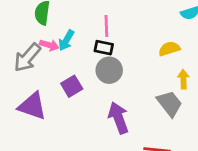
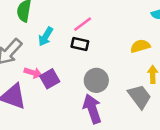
pink line: (106, 26) -> (83, 24), turned 54
pink arrow: (49, 45) -> (33, 73), moved
gray circle: (109, 70) -> (96, 80), moved

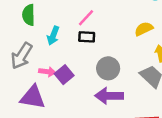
purple arrow: (92, 109) -> (109, 96), turned -60

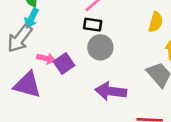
yellow semicircle: (144, 29) -> (156, 22), turned 126
cyan arrow: (53, 36) -> (31, 18), moved
gray circle: (108, 68) -> (100, 47), moved

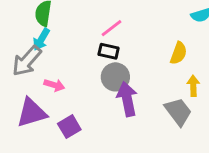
purple square: (64, 63) -> (69, 127), moved
purple triangle: (27, 85) -> (32, 113), turned -36
purple arrow: (111, 91) -> (127, 99), moved, turned 68

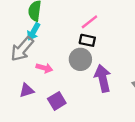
gray circle: (115, 77) -> (80, 59), moved
purple triangle: (32, 113) -> (27, 90), size x0.6

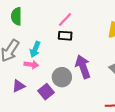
cyan arrow: (33, 32) -> (35, 49), moved
gray circle: (80, 59) -> (62, 77), moved

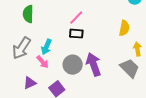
pink arrow: (31, 65) -> (43, 62), turned 40
gray circle: (62, 77) -> (73, 65), moved

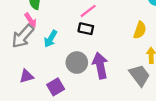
pink arrow: (43, 62) -> (30, 20), moved

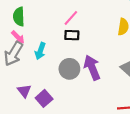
purple triangle: (26, 76) -> (24, 91), turned -40
purple square: (56, 87) -> (44, 98), moved

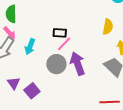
pink line: (71, 18) -> (64, 44), moved

